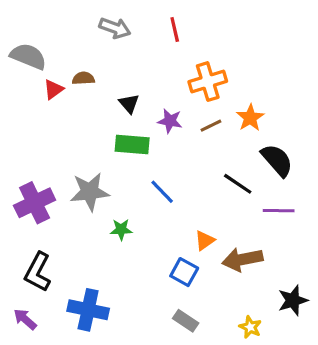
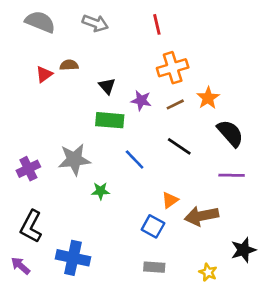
red line: (175, 30) -> (157, 24), moved
gray semicircle: (28, 56) -> (40, 22), moved
black line: (238, 184) -> (179, 146), moved
purple cross: (35, 203) -> (28, 169), size x0.7
gray rectangle: (186, 321) -> (154, 267), turned -30

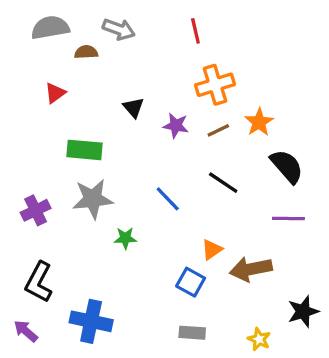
gray semicircle: (40, 22) -> (50, 28), turned -32
brown semicircle: (69, 65) -> (86, 52), moved
green rectangle: (110, 120) -> (85, 150), moved

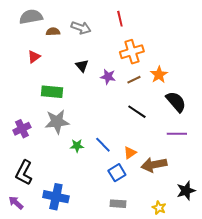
gray arrow: (119, 29) -> (81, 28), moved
blue line: (168, 199) -> (103, 145), moved
blue square: (191, 282) -> (117, 173), turned 30

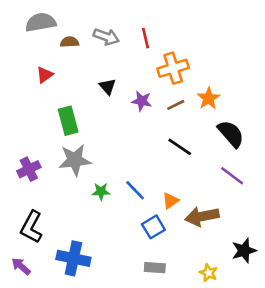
red line: (120, 19) -> (146, 38), moved
green rectangle: (52, 92) -> (68, 121), turned 70
purple line: (177, 134) -> (232, 176), turned 36

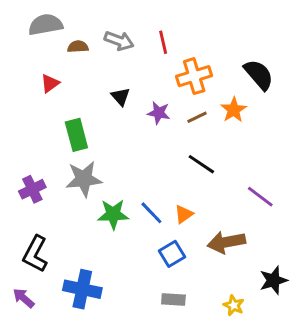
black semicircle: (231, 134) -> (259, 75), moved
green star: (101, 191) -> (113, 214), size x1.5
orange triangle: (170, 201) -> (184, 214), moved

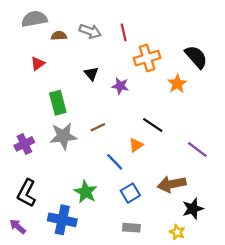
brown line: (197, 117) -> (98, 127), moved
green star: (113, 214) -> (86, 192), moved, turned 30
orange triangle: (184, 214) -> (136, 145), moved
black star: (273, 280) -> (193, 209), moved

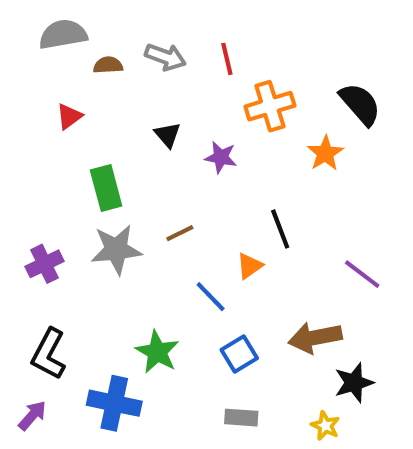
black line: (153, 125) -> (280, 229), turned 35
purple arrow: (18, 227) -> (32, 415), turned 90

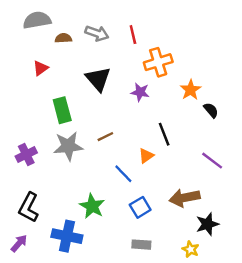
black semicircle: (360, 104) -> (211, 110), moved, size x0.6
black triangle: (168, 135) -> (98, 79), size x1.6
purple star: (221, 157) -> (140, 92), moved

